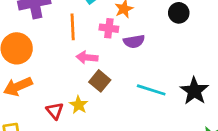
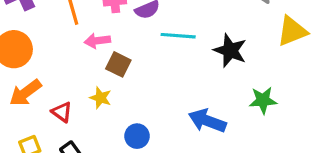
cyan line: (151, 90) -> (178, 36), moved
red triangle: (55, 111) -> (62, 112), moved

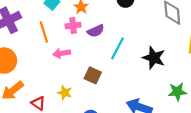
cyan line: (178, 36) -> (117, 48), turned -65
brown square: (118, 64) -> (93, 75), moved

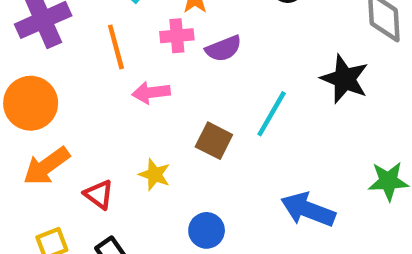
cyan line: (117, 48) -> (272, 114), moved
black star: (154, 58) -> (345, 79), moved

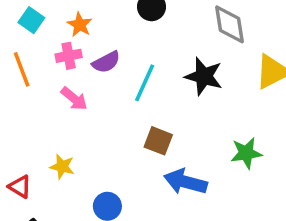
pink arrow: (151, 92) -> (74, 99), moved, turned -128
cyan line: (272, 114) -> (145, 83), moved
brown square: (214, 141) -> (158, 141), moved

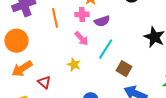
cyan line: (145, 83) -> (106, 49), moved
yellow star: (62, 167) -> (74, 65), moved

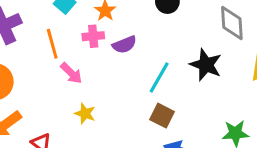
pink arrow: (81, 38) -> (71, 73), moved
cyan line: (106, 49) -> (159, 77), moved

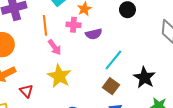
black star: (206, 65) -> (144, 78), moved
yellow star: (85, 114) -> (59, 76), size x1.6

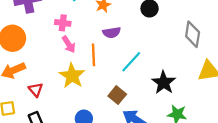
orange line: (45, 25) -> (93, 55), moved
pink cross: (73, 25) -> (63, 23), moved
brown square: (111, 86) -> (117, 95), moved

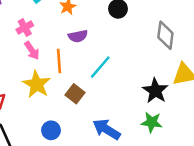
pink cross: (63, 23) -> (25, 28), turned -35
black star: (164, 83) -> (155, 91), moved
brown square: (117, 95) -> (75, 94), moved

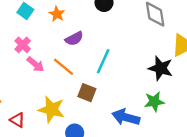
orange line: (59, 61) -> (63, 67), turned -30
yellow star: (37, 84) -> (52, 109), moved
green star: (152, 122) -> (154, 102), moved

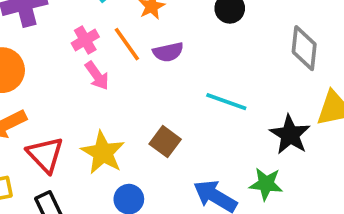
cyan line: (103, 61) -> (226, 102), moved, turned 70
orange line: (63, 67) -> (127, 44), moved
red triangle: (17, 120) -> (45, 155), size x1.5

